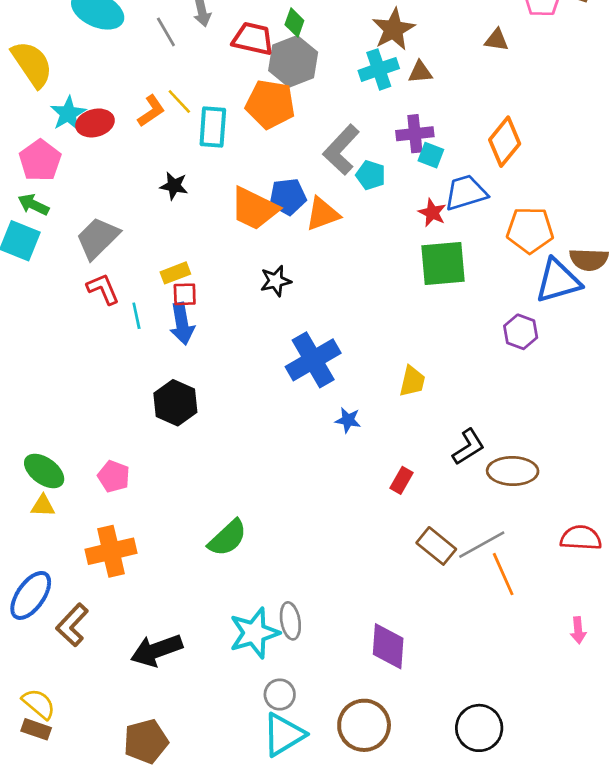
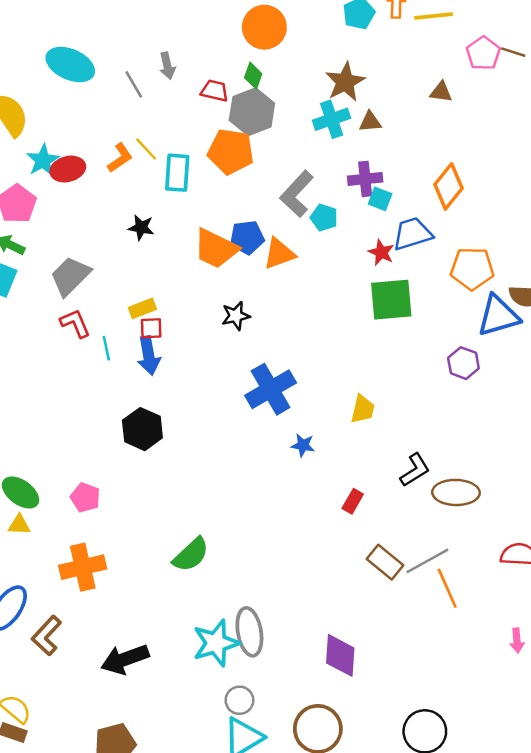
red trapezoid: (253, 39) -> (215, 91), size x0.7
gray ellipse: (290, 621) -> (249, 632), size x1.4

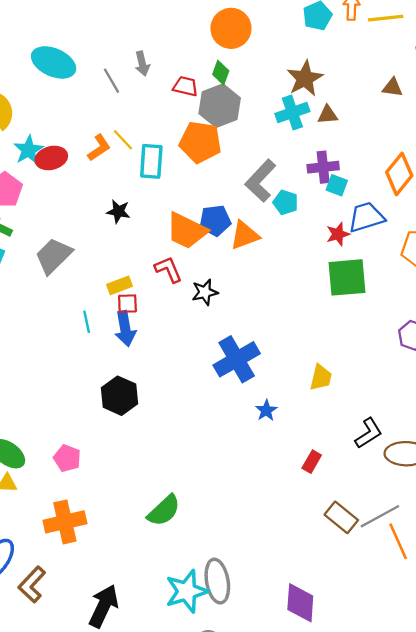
red star: (381, 252) -> (338, 234), turned 30
red L-shape: (75, 323) -> (168, 269), moved
blue star: (303, 445) -> (266, 410), turned 30
black arrow: (125, 659) -> (104, 606), turned 135

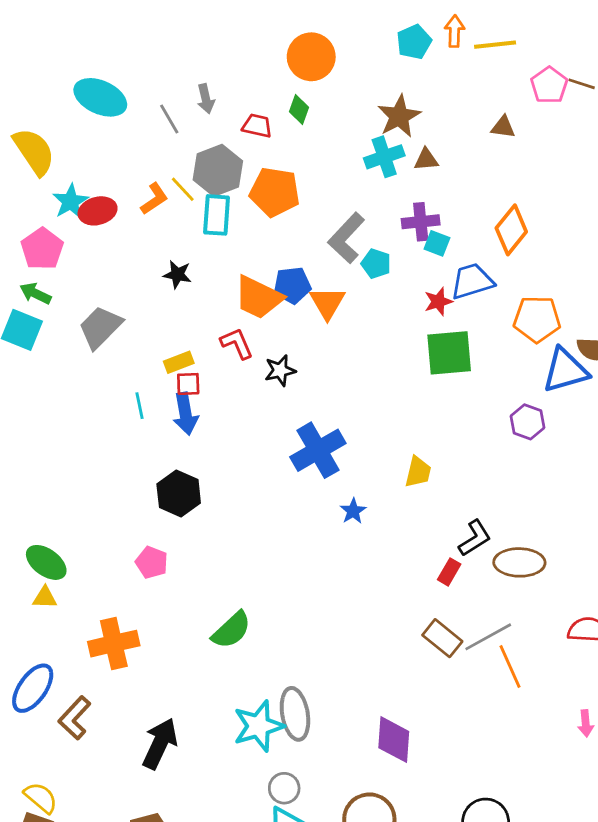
gray hexagon: (220, 106) -> (218, 170), moved
orange triangle: (245, 235) -> (327, 303), turned -40
pink pentagon: (67, 458) -> (152, 562), moved
red rectangle: (312, 462) -> (449, 572), moved

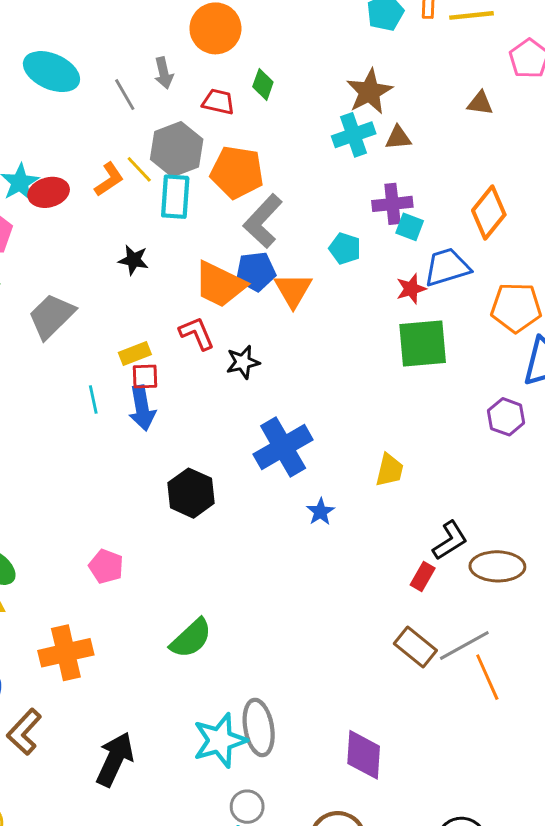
orange circle: (311, 57) -> (215, 28), moved
gray L-shape: (346, 238) -> (263, 221), moved
black hexagon: (179, 493) -> (191, 493), moved

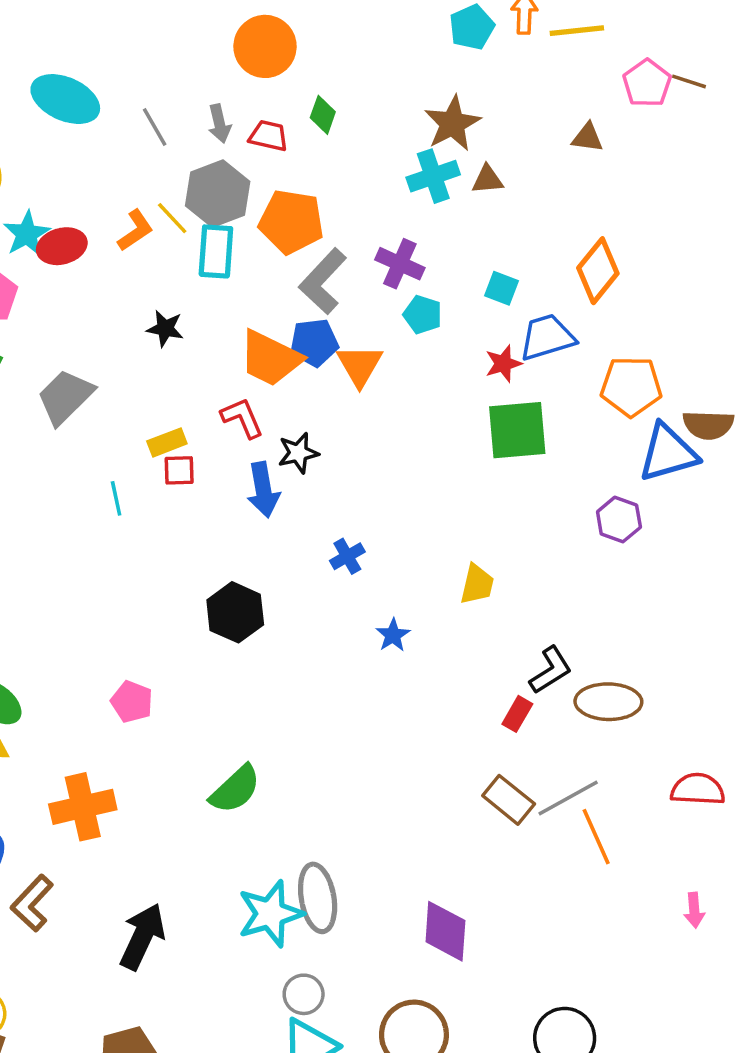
gray arrow: (164, 73) -> (219, 124), moved
purple cross: (392, 204) -> (400, 264), moved, turned 30
blue arrow: (142, 408) -> (263, 490), moved
blue cross: (283, 447) -> (347, 556), size x0.5

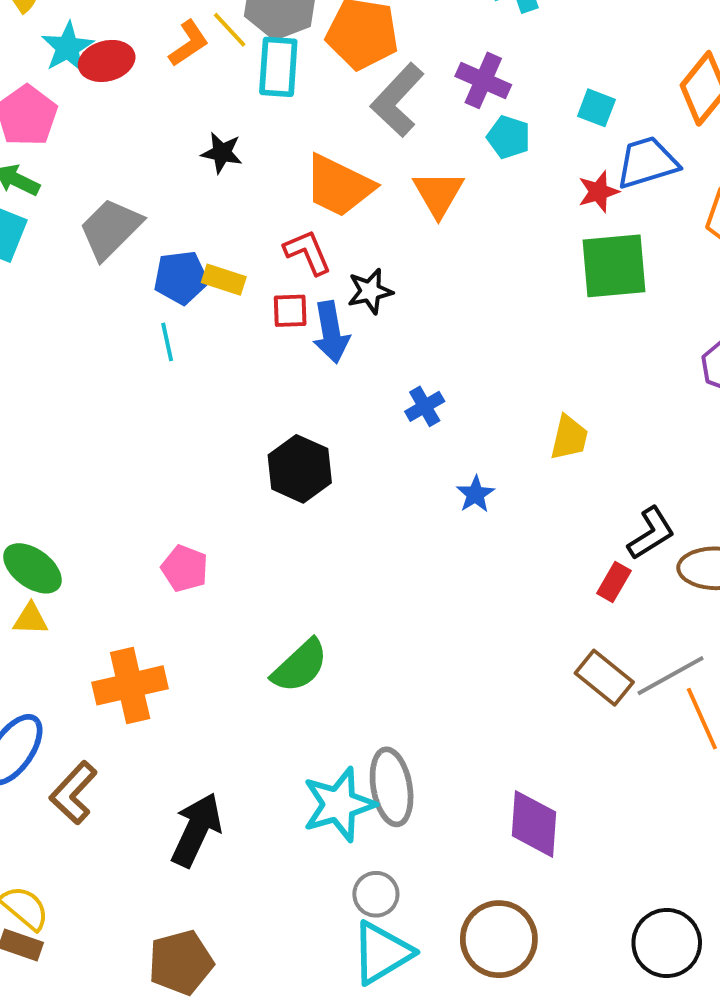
blue pentagon: (314, 343) -> (181, 278), moved
yellow rectangle: (167, 442) -> (224, 280), turned 39
red square: (179, 470) -> (290, 311), moved

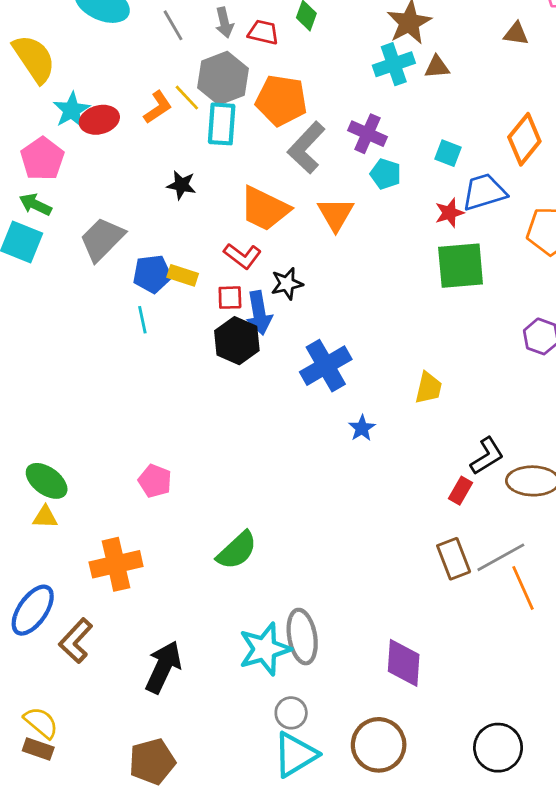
red L-shape: (308, 252) -> (242, 256), turned 150
blue cross: (425, 406) -> (326, 366), size x1.8
black hexagon: (300, 469) -> (237, 341), moved
brown rectangle: (604, 678) -> (454, 559), turned 30

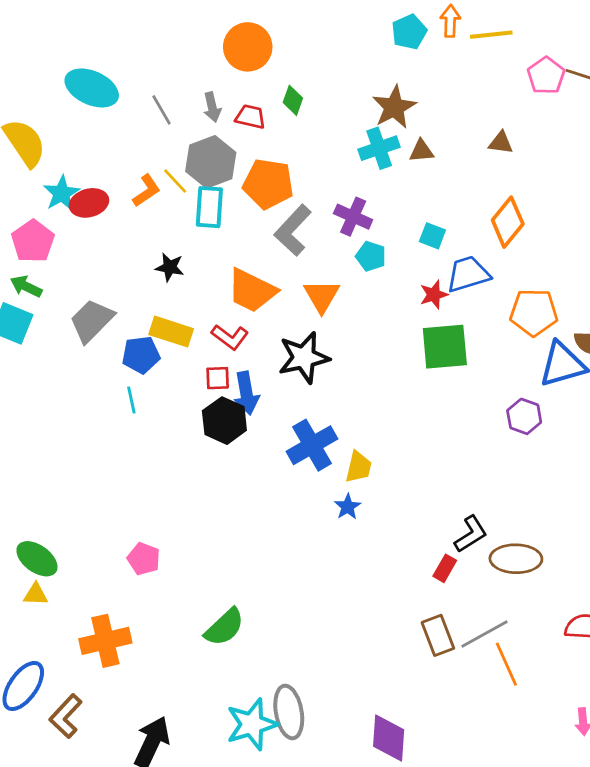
brown triangle: (516, 34) -> (501, 143), moved
yellow rectangle: (183, 275) -> (171, 332), moved, size x1.4
black star: (287, 284) -> (304, 358), moved, size x1.6
yellow trapezoid: (429, 388) -> (359, 467), moved

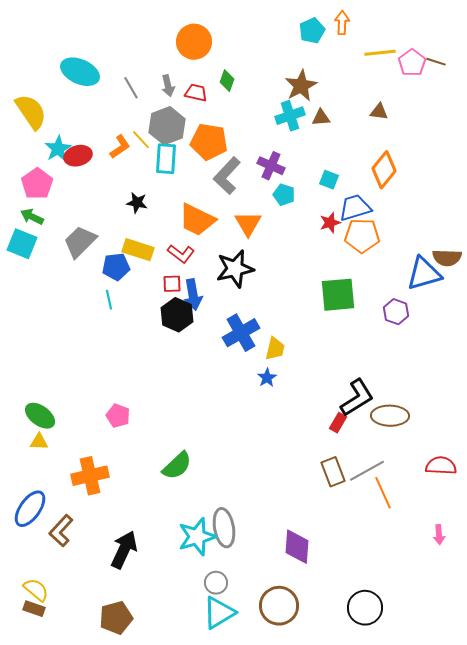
yellow line: (491, 35) -> (380, 53), moved
orange pentagon: (534, 312) -> (362, 236), moved
green square: (445, 347) -> (338, 295), moved
black L-shape: (471, 534) -> (357, 398), size x1.4

